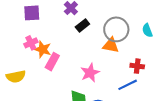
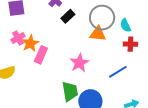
cyan semicircle: (147, 30) -> (125, 25), moved
orange star: (43, 49) -> (30, 43), turned 30
red cross: (137, 66) -> (130, 44), moved

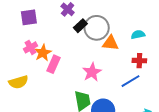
gray circle: (102, 18) -> (97, 28), moved
cyan semicircle: (125, 25) -> (138, 35), turned 104
red cross: (130, 44) -> (139, 61), moved

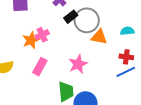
pink cross: (31, 47) -> (42, 35), moved
pink rectangle: (53, 64) -> (40, 67), moved
blue line: (131, 81) -> (126, 72), moved

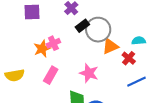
orange triangle: (99, 37) -> (110, 46), turned -36
red cross: (126, 57) -> (129, 58), moved, turned 32
pink star: (78, 64) -> (89, 73), turned -30

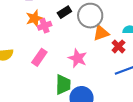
black rectangle: (82, 26) -> (64, 12), moved
orange star: (42, 49) -> (34, 18), moved

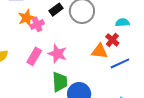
orange triangle: (101, 33) -> (100, 51), moved, turned 30
pink star: (78, 58) -> (57, 54), moved

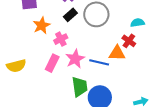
pink cross: (37, 24) -> (61, 39), moved
pink star: (57, 54) -> (75, 59), turned 30
blue line: (120, 63) -> (99, 62), moved, turned 42

